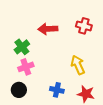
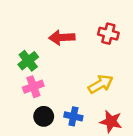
yellow arrow: (78, 65) -> (101, 84), turned 84
black circle: (19, 90) -> (44, 116), moved

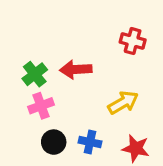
red arrow: (62, 37) -> (76, 69), moved

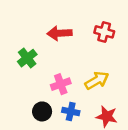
red arrow: (76, 69) -> (59, 33), moved
pink cross: (41, 106) -> (61, 84), moved

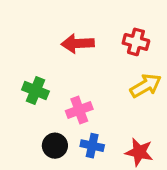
green cross: (27, 58) -> (35, 91), moved, turned -30
yellow arrow: (97, 80) -> (146, 86), moved

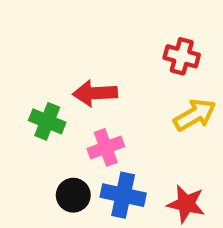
red arrow: (78, 44) -> (95, 93), moved
blue cross: (92, 146) -> (123, 195), size x1.4

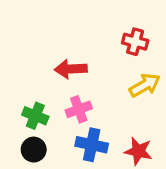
green cross: (47, 121) -> (35, 116), moved
black circle: (73, 195) -> (34, 150), moved

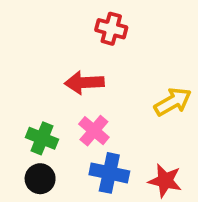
red cross: (135, 42) -> (111, 29), moved
pink cross: (79, 109) -> (94, 131), turned -30

